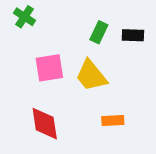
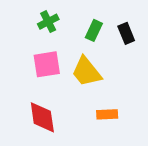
green cross: (25, 17) -> (48, 22), moved, turned 30
black rectangle: (133, 35) -> (126, 33), turned 66

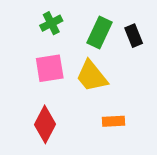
green rectangle: (94, 30) -> (99, 33), size x1.4
red diamond: (42, 117) -> (45, 124), turned 36

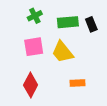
green rectangle: (99, 33) -> (68, 22), turned 60

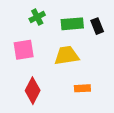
pink square: (34, 47) -> (24, 50), moved
yellow trapezoid: (63, 52) -> (67, 55), turned 120

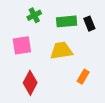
orange rectangle: (82, 88) -> (83, 77), moved, turned -56

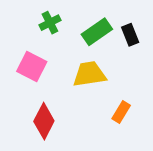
green rectangle: (67, 21) -> (97, 32), turned -30
pink square: (22, 45) -> (32, 67), turned 36

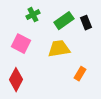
red diamond: (44, 121) -> (16, 80), moved

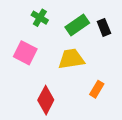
green cross: (33, 15) -> (40, 18), turned -32
red diamond: (16, 80) -> (46, 100), moved

